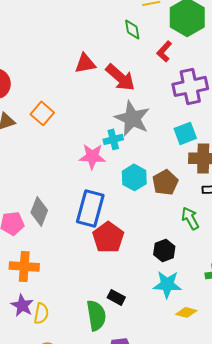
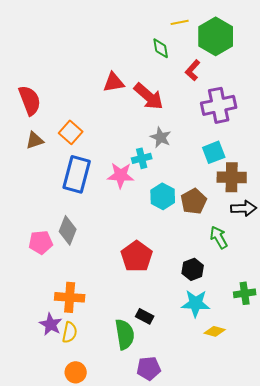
gray star: (132, 118) -> (161, 137), size x0.6
blue rectangle: (90, 208) -> (77, 174), moved
orange cross: (24, 266) -> (70, 297), moved

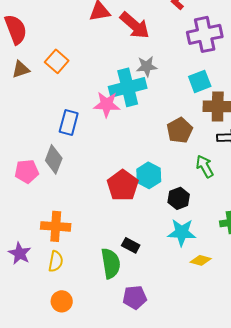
gray star: (161, 137) -> (147, 66), turned -30
cyan cross: (142, 158) -> (128, 87), size x1.8
blue rectangle: (77, 174) -> (69, 122), moved, size x0.7
cyan hexagon: (163, 196) -> (149, 175), moved
purple star: (51, 324) -> (20, 253), moved

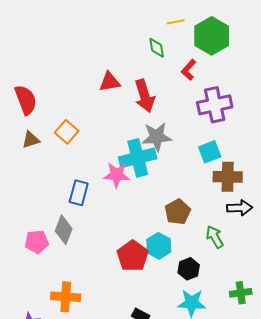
red arrow: (135, 25) -> (145, 96), turned 32
gray star: (147, 66) -> (157, 137), size x1.4
brown pentagon: (180, 130) -> (178, 212), moved

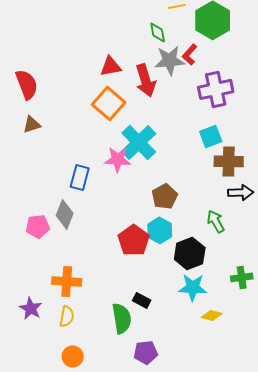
orange square: (67, 132) -> (109, 103), moved, size x1.4
gray star: (157, 137) -> (170, 60), moved
cyan cross: (138, 158) -> (139, 142), turned -30
brown pentagon: (178, 212) -> (165, 196), moved
black hexagon: (189, 269) -> (190, 253), size x1.4

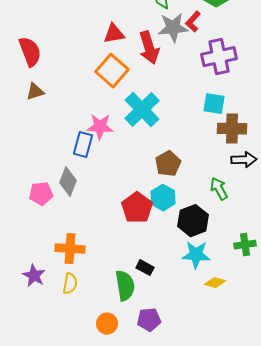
cyan square: (211, 136) -> (214, 104), turned 30
pink star: (118, 159) -> (100, 127), moved
orange circle: (73, 356) -> (107, 324), moved

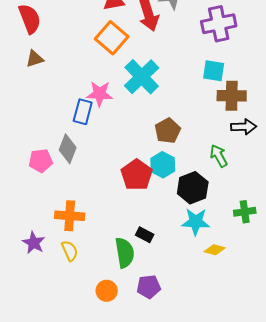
yellow semicircle: (70, 284) -> (70, 251), turned -35

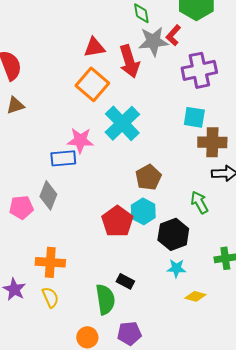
blue rectangle: (83, 112) -> (63, 158), turned 70
cyan star: (196, 222) -> (176, 268), size x0.7

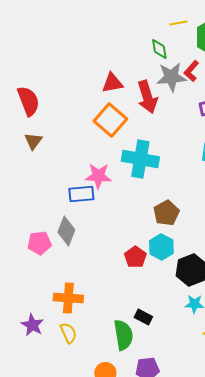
brown triangle: (15, 105) -> (33, 141), turned -36
cyan cross: (122, 123) -> (140, 159), turned -36
red pentagon: (117, 221) -> (135, 257), size x0.7

